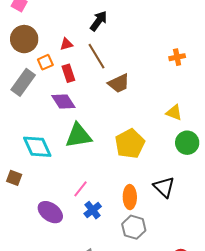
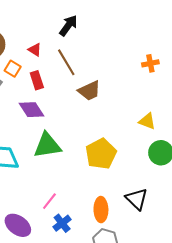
red triangle: (66, 44) -> (35, 50), turned 48
orange square: (45, 62) -> (13, 69), turned -35

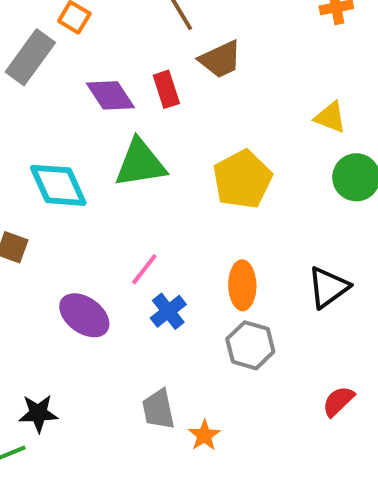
red rectangle: (37, 80) -> (166, 89), moved
black triangle: (137, 199) -> (328, 287), moved, turned 40

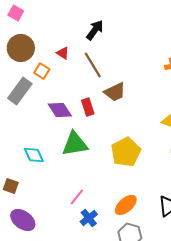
cyan diamond: (58, 185) -> (34, 155), size x0.7
orange ellipse: (242, 285) -> (126, 205), turned 50
purple ellipse: (84, 315) -> (23, 220), moved

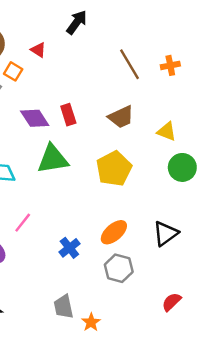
brown line: (93, 65) -> (129, 64), moved
brown trapezoid: (115, 92) -> (121, 117), moved
pink line: (77, 197) -> (23, 223), moved

